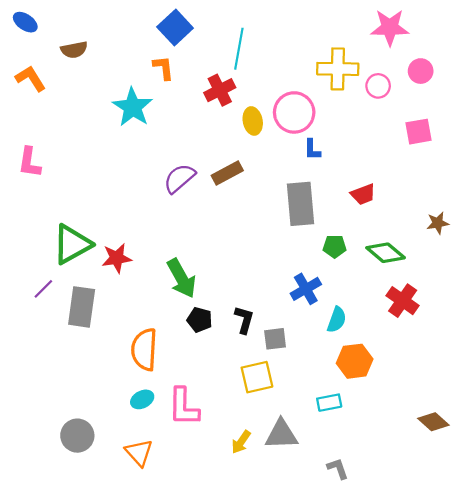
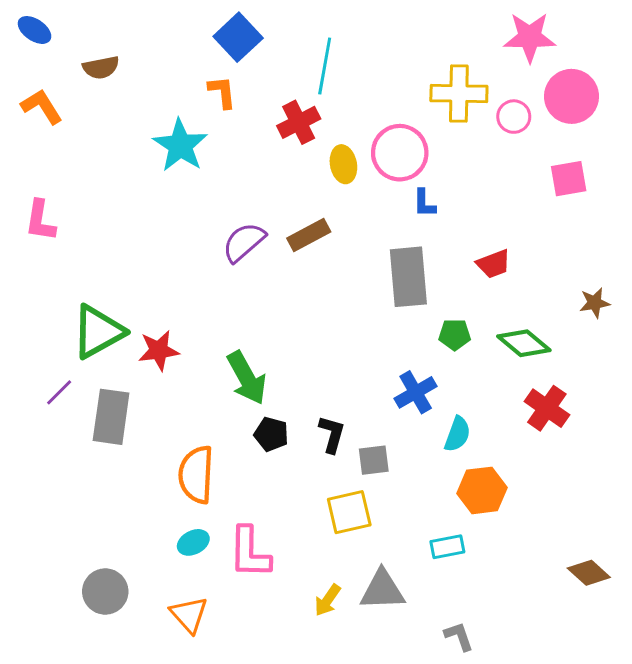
pink circle: (421, 71) -> (571, 96), size x1.6

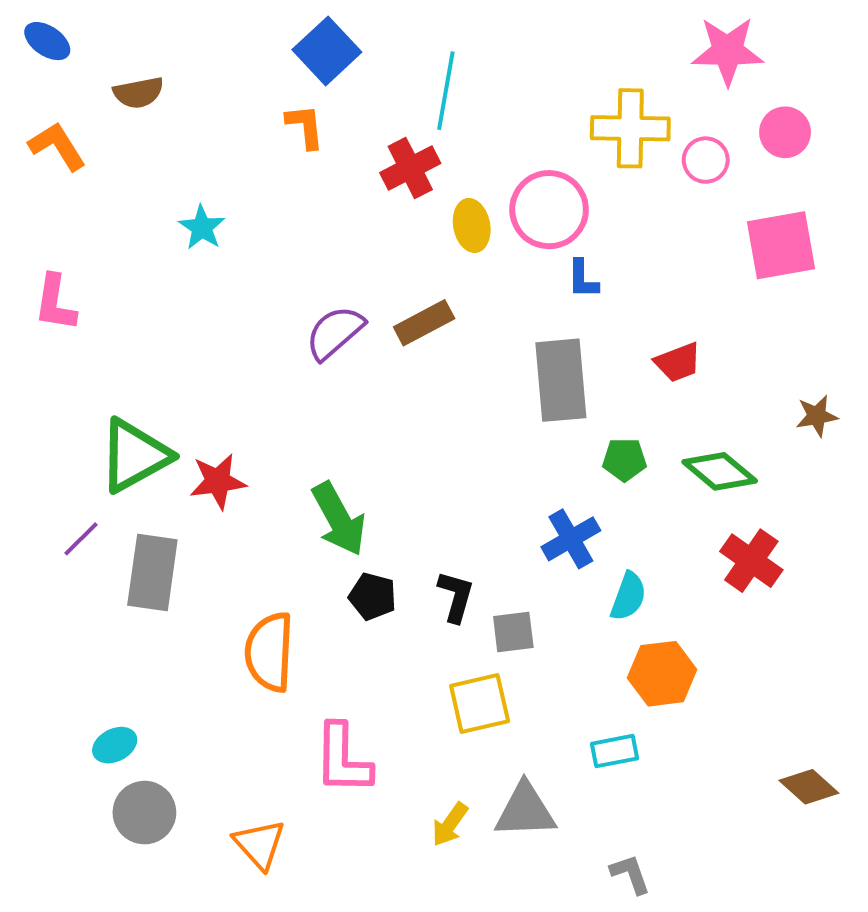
pink circle: (571, 96) -> (785, 132), size x0.7
cyan star: (180, 145) -> (202, 227), moved, size x0.6
pink square: (569, 179) -> (781, 245), size x1.4
cyan ellipse: (193, 542) -> (115, 745), moved

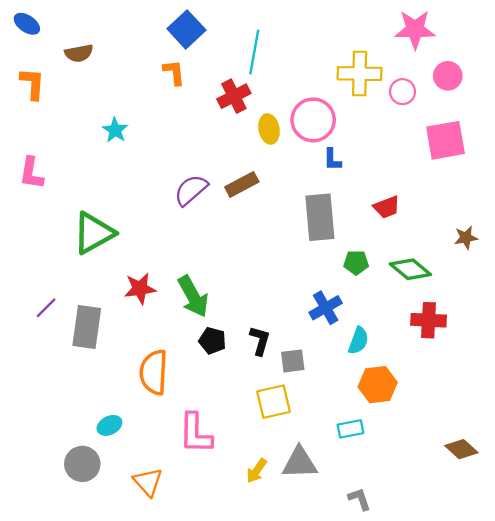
orange L-shape: (57, 146) -> (33, 84), turned 36
green triangle: (135, 456) -> (94, 233), moved
red star: (218, 481) -> (140, 289), moved
red cross: (751, 561) -> (429, 320), turned -32
cyan ellipse: (115, 745) -> (109, 425), moved

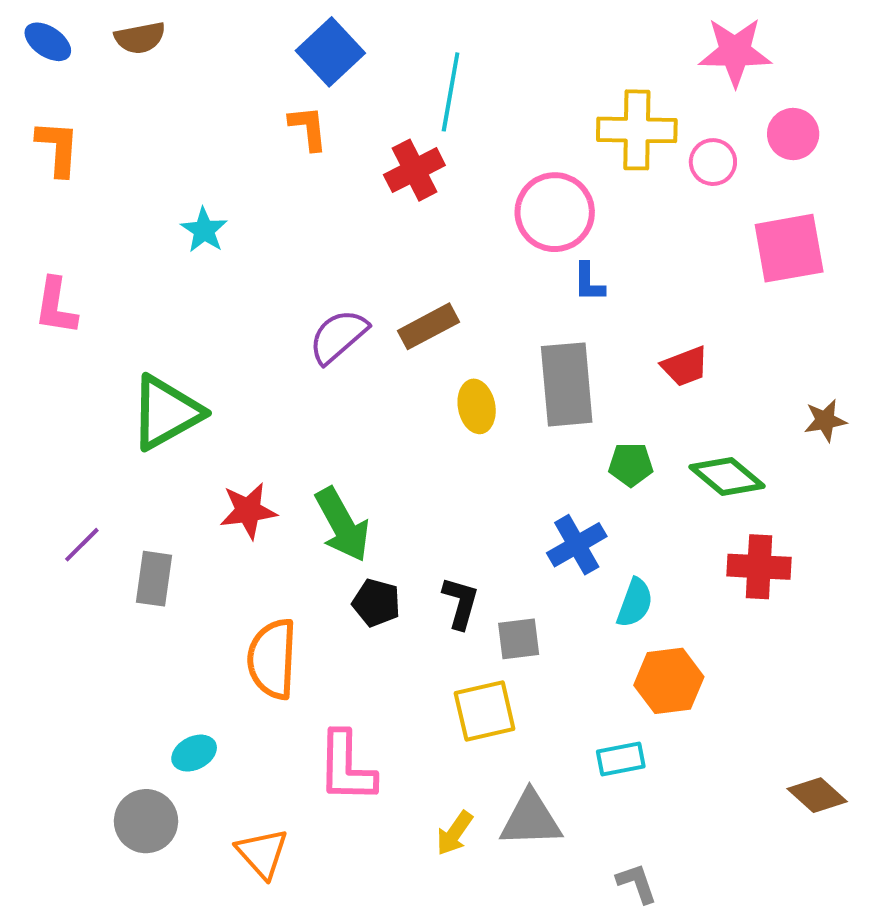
brown semicircle: (79, 53) -> (140, 38), moved
yellow ellipse: (269, 129) -> (477, 406), moved
gray rectangle: (87, 327) -> (154, 579), size x0.7

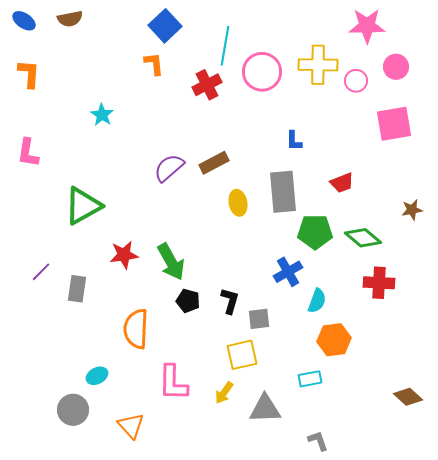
pink circle: (555, 212) -> (262, 72), moved
green pentagon: (631, 465) -> (315, 232), size x1.6
yellow arrow: (455, 833) -> (224, 393), moved

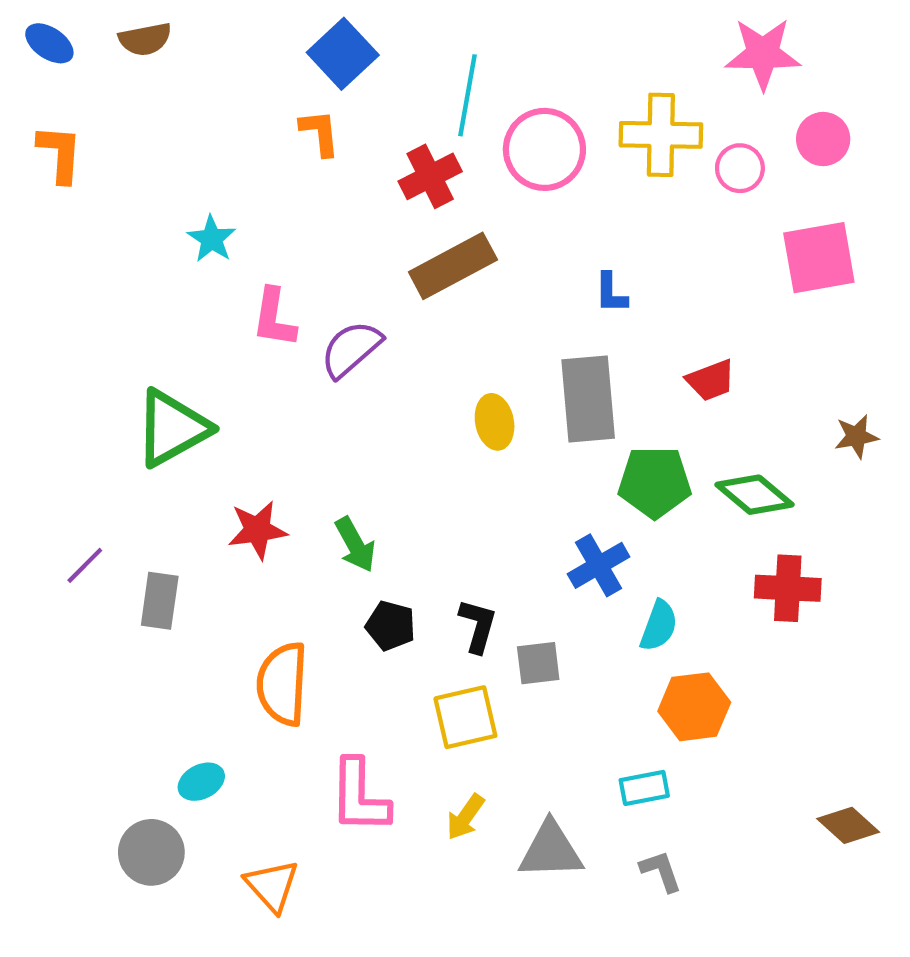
pink L-shape: (28, 153) -> (274, 318), moved
brown rectangle: (214, 163) -> (453, 266), moved, size x1.4
green arrow: (171, 262) -> (355, 545), size x0.7
yellow square: (242, 355) -> (465, 717), moved
gray L-shape: (318, 441) -> (661, 871), moved

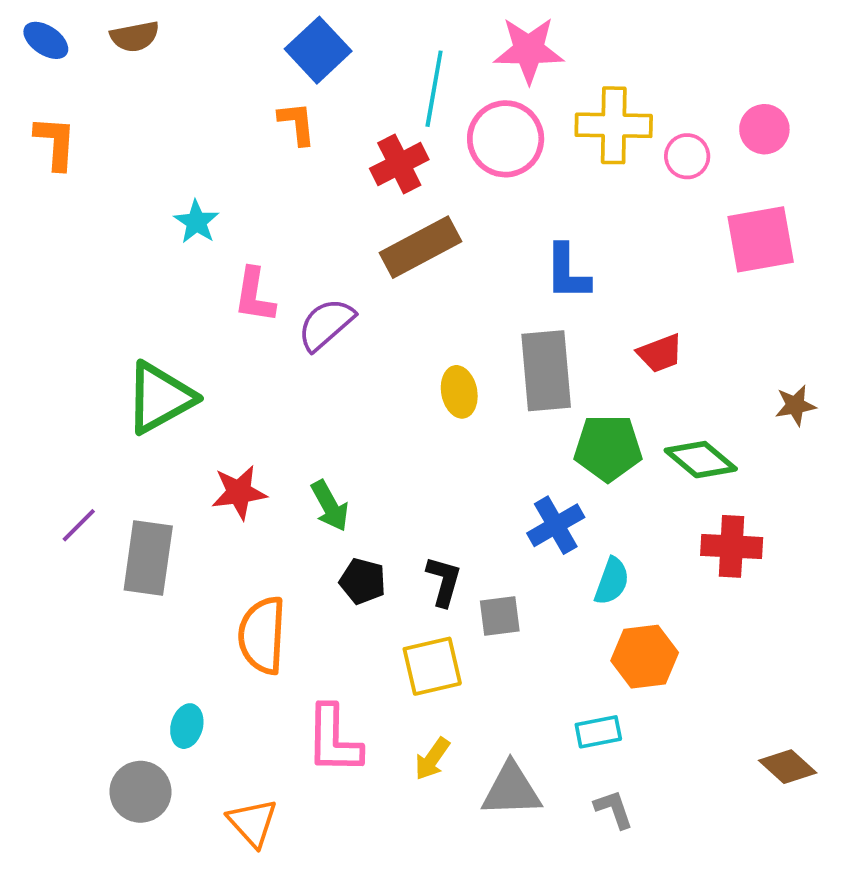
pink star: (763, 54) -> (529, 50), moved
blue L-shape: (611, 293) -> (567, 272), size x1.5
gray rectangle: (160, 601) -> (148, 558), size x1.4
cyan ellipse: (201, 782) -> (187, 726), turned -48

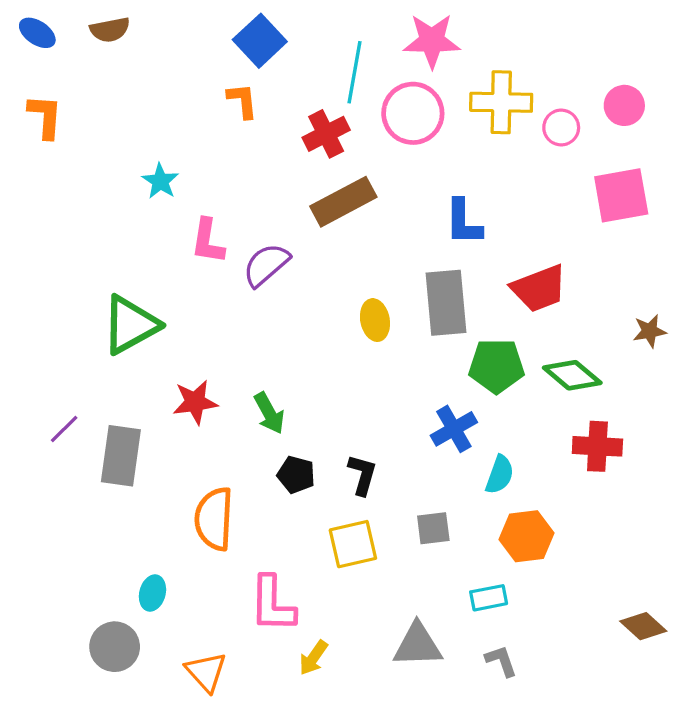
red trapezoid: (660, 353) -> (539, 288), size x1.5
gray square: (500, 616) -> (433, 528), moved
yellow arrow: (432, 759) -> (313, 658), moved

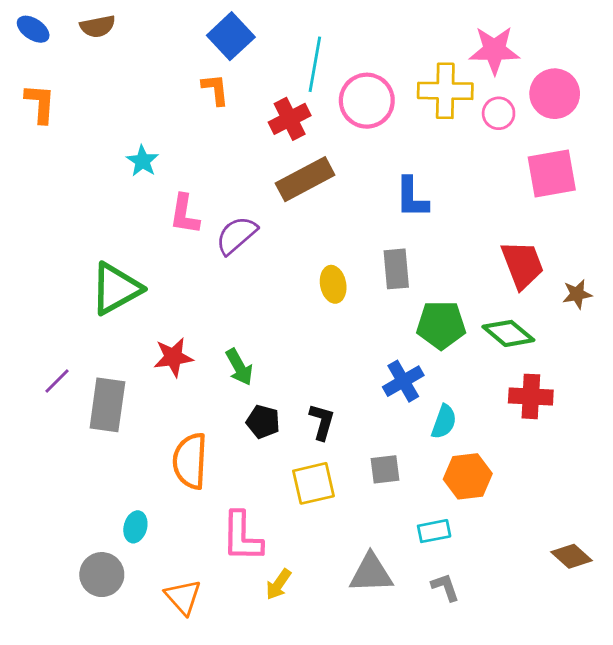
pink star: (432, 41) -> (494, 50), moved
pink circle: (624, 105) -> (555, 94), size x1.4
red trapezoid: (539, 288) -> (522, 265), moved, turned -90
gray rectangle: (446, 303) -> (396, 269), size x0.7

